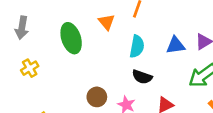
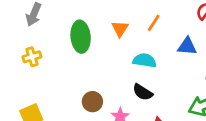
blue triangle: (176, 45) -> (187, 46), moved
cyan semicircle: (137, 46) -> (145, 61), turned -105

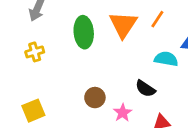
orange triangle: (120, 29) -> (123, 25), size x1.6
cyan semicircle: (145, 61) -> (166, 59), moved

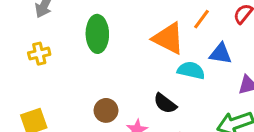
orange line: (157, 19) -> (201, 19), moved
orange triangle: (123, 25) -> (168, 38), moved, turned -40

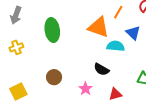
blue triangle: (221, 54) -> (133, 33), turned 42
brown circle: (106, 110) -> (54, 77), moved

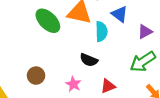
green ellipse: (52, 30) -> (48, 21), moved, turned -30
cyan semicircle: (116, 46) -> (101, 32), turned 90

